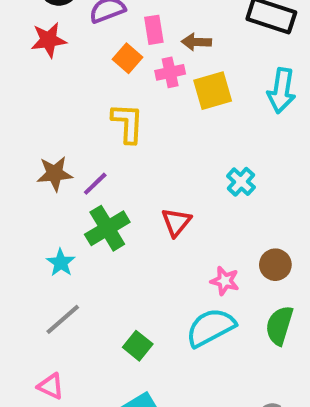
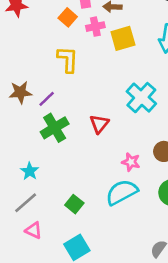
cyan cross: (241, 182) -> (141, 98), size x1.6
cyan star: (61, 263) -> (30, 171), moved
gray line: (63, 319) -> (26, 203), moved
pink triangle: (51, 386) -> (34, 230), moved

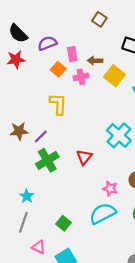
yellow square: (123, 38) -> (115, 76), moved, turned -36
gray line: (26, 203) -> (23, 222), turned -30
pink triangle: (34, 230) -> (39, 247), moved

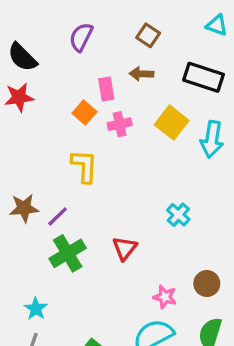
purple semicircle: (47, 43) -> (81, 37), moved, turned -42
brown arrow: (95, 61) -> (141, 74), moved
cyan cross: (119, 135) -> (178, 215), size x0.6

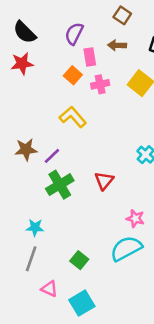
purple semicircle: (81, 37) -> (74, 34), moved
yellow L-shape: (84, 166) -> (73, 117), turned -44
cyan star: (36, 309) -> (35, 228), turned -30

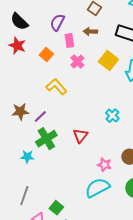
red star: (22, 64) -> (17, 45), turned 30
orange square: (73, 75) -> (46, 55), moved
pink cross: (100, 84) -> (77, 62), turned -32
cyan star: (35, 228) -> (27, 157), moved
green square: (79, 260) -> (56, 208), moved

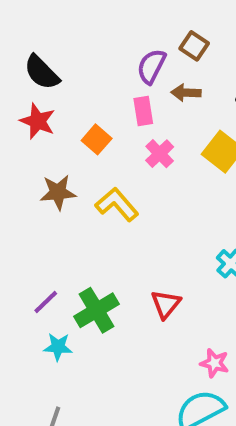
purple semicircle: (57, 22) -> (151, 66), moved
brown star: (20, 112) -> (58, 192), moved
purple line: (40, 117) -> (46, 302), moved

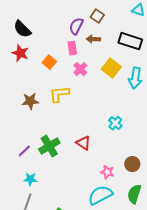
brown star: (58, 192) -> (30, 101), moved
yellow L-shape: (117, 205) -> (59, 94), turned -55
purple line: (46, 302) -> (24, 151), moved
red triangle: (166, 304) -> (83, 143), turned -35
cyan star: (58, 347) -> (30, 179), moved

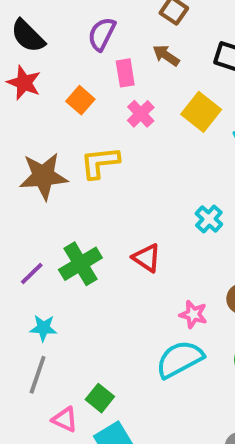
purple semicircle: (76, 26) -> (102, 34), moved
brown arrow: (93, 39) -> (166, 55), turned 32
brown star: (30, 101) -> (43, 176), size x1.4

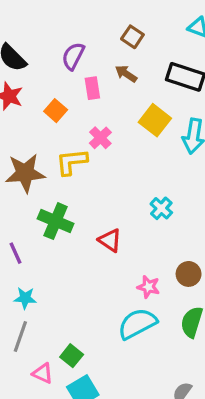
pink cross: (141, 114) -> (100, 138), moved
green cross: (80, 264) -> (56, 221), moved, turned -36
purple line: (32, 273) -> (16, 253), turned -70

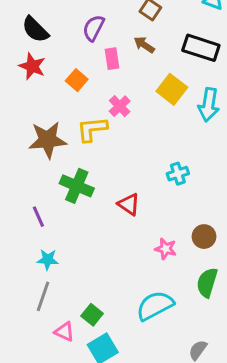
cyan cross: (161, 208) -> (178, 174), turned 30
cyan semicircle: (137, 324) -> (155, 306), moved

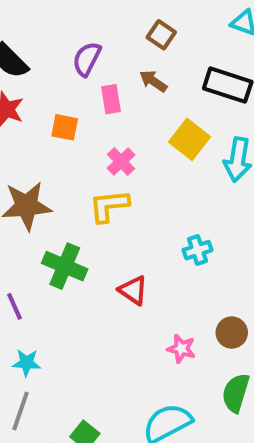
orange square: (77, 80) -> (65, 127), turned -30
yellow L-shape: (92, 129) -> (109, 206), moved

